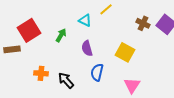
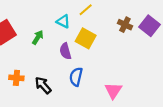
yellow square: (125, 52) -> (86, 38), moved

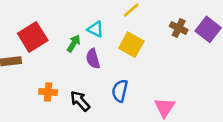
cyan triangle: (63, 21) -> (95, 29), moved
purple semicircle: (65, 51) -> (93, 59), moved

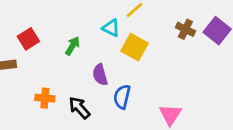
cyan triangle: (95, 29) -> (111, 28), moved
red square: (33, 37) -> (28, 39), size x0.7
purple semicircle: (93, 59) -> (100, 75), moved

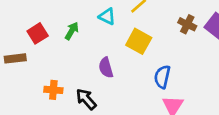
cyan triangle: (111, 28) -> (107, 16), moved
green arrow: (72, 46) -> (72, 31), moved
blue semicircle: (122, 97) -> (162, 77), moved

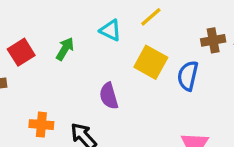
brown cross: (187, 24) -> (213, 40), turned -36
blue semicircle: (162, 77) -> (188, 76), moved

